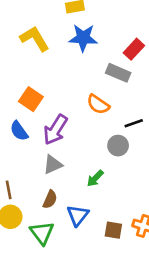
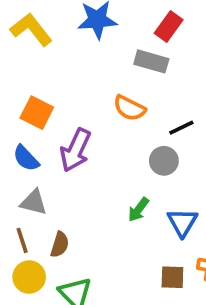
gray triangle: (53, 165) -> (34, 202), moved, turned 45
brown semicircle: (50, 199) -> (60, 245), moved
blue triangle: (78, 215) -> (182, 222), moved

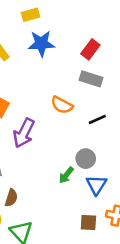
gray rectangle: (151, 61) -> (91, 79), moved
gray circle: (164, 161) -> (86, 159), moved

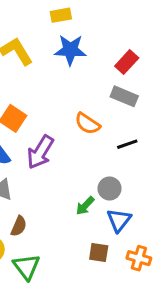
brown square: (88, 222) -> (99, 252), moved

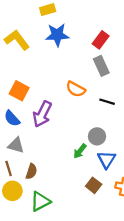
gray rectangle: (124, 96) -> (101, 66), turned 48
black line: (127, 144) -> (107, 102), turned 42
brown square: (99, 252) -> (94, 185), turned 35
green triangle: (26, 267) -> (40, 201), turned 45

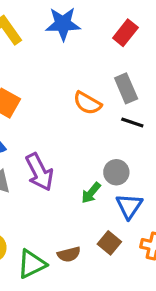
gray rectangle: (101, 66) -> (126, 88), moved
purple arrow: (42, 114) -> (39, 172), moved, turned -55
brown semicircle: (31, 171) -> (69, 254), moved, turned 56

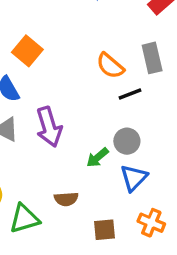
black line: (132, 123) -> (130, 94), moved, turned -50
brown square: (109, 243) -> (104, 230), moved, turned 35
brown semicircle: (69, 254) -> (66, 199), moved

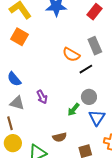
orange square: (27, 51) -> (19, 37), moved
purple arrow: (49, 127) -> (42, 97), size x0.6

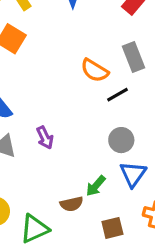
green arrow: (74, 110) -> (96, 186), moved

